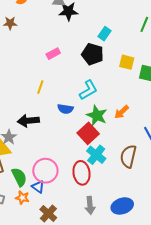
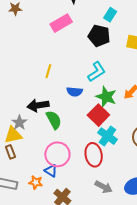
pink rectangle: (53, 54) -> (61, 23), moved, size x1.5
green semicircle: (19, 177) -> (54, 120), moved
gray arrow: (90, 205) -> (104, 187), turned -54

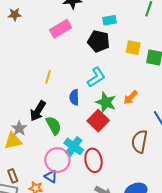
cyan rectangle: (110, 15) -> (110, 20), turned 48
blue semicircle: (75, 92) -> (74, 97), turned 84
black arrow: (38, 105) -> (38, 111), turned -50
cyan cross: (107, 136) -> (74, 146), moved
brown rectangle: (10, 152) -> (13, 176), moved

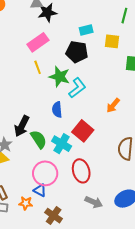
yellow square: (133, 48) -> (112, 41), moved
yellow line: (48, 77) -> (38, 67), moved, turned -32
green star: (106, 102) -> (59, 77), moved
cyan cross: (74, 146) -> (62, 144), moved

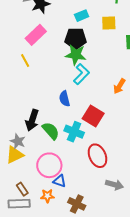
yellow line: (38, 67) -> (25, 61), moved
green star: (59, 77) -> (76, 55), moved
pink circle: (45, 173) -> (49, 165), moved

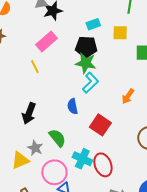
black arrow: (32, 120) -> (29, 113), moved
cyan cross: (74, 132) -> (82, 159), moved
gray star: (18, 141) -> (35, 148), moved

